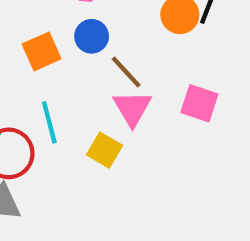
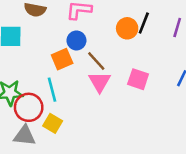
orange square: (42, 51) -> (62, 59), moved
yellow square: (104, 150) -> (53, 123), moved

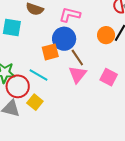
blue circle: (76, 40) -> (64, 39), size x1.5
cyan line: (52, 90) -> (39, 75), turned -54

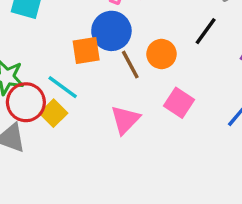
orange circle: (106, 35) -> (162, 54), moved
pink triangle: (78, 75) -> (125, 120), moved
yellow square: (35, 102) -> (53, 113), moved

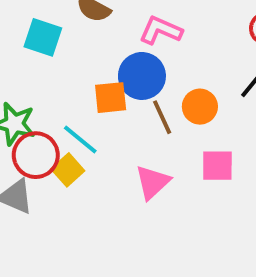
pink square: (179, 103) -> (217, 166), turned -36

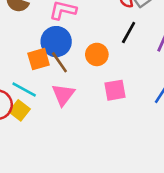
brown line: (162, 117) -> (59, 62), moved
pink triangle: (153, 182) -> (63, 95), moved

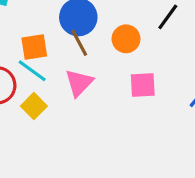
orange square: (39, 59) -> (34, 47), moved
yellow square: (20, 110) -> (34, 106), moved

